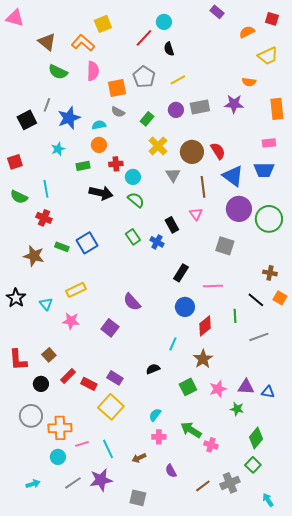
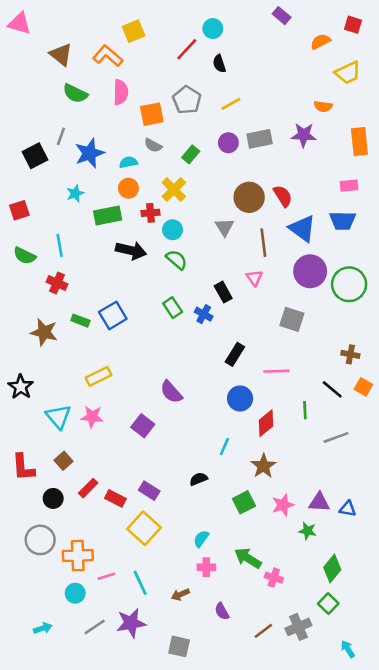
yellow cross: (158, 146) -> (174, 190), moved
green rectangle: (83, 166) -> (108, 215), size x1.5
cyan triangle: (46, 304) -> (58, 417), moved, size x1.5

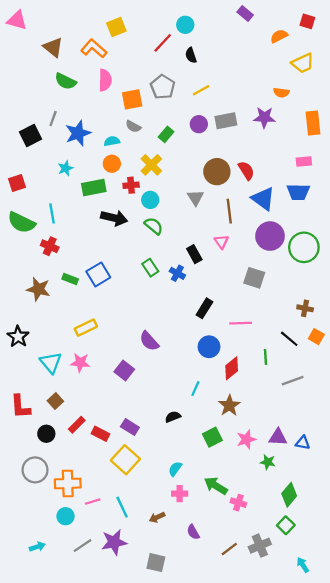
green semicircle: (25, 256) -> (21, 222), size x1.4

